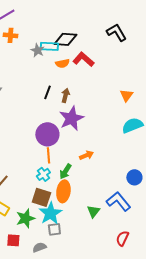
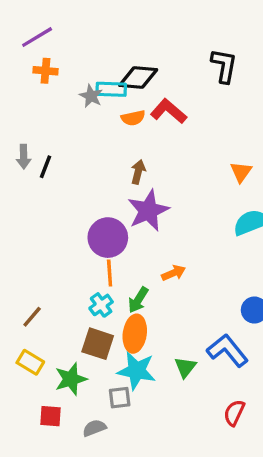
black L-shape: (116, 32) -> (224, 66), turned 40
black line: (47, 92) -> (45, 167), moved
cyan star: (50, 213) -> (136, 371), moved, turned -30

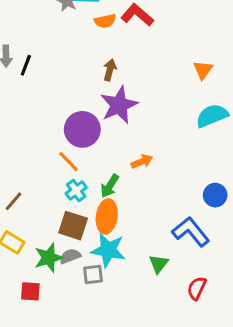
orange line: (110, 273) -> (69, 161), moved, turned -40
green triangle: (185, 367) -> (159, 264), moved
gray semicircle: (94, 428) -> (70, 256), moved

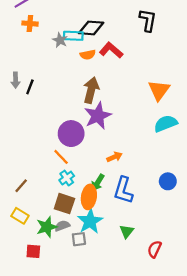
brown arrow: (110, 70) -> (91, 90), size x1.6
orange triangle: (203, 70) -> (159, 90), size x1.5
green arrow: (110, 186) -> (98, 182), moved
blue L-shape: (191, 232) -> (123, 190), moved, turned -124
cyan star: (108, 250) -> (90, 221), turned 30

